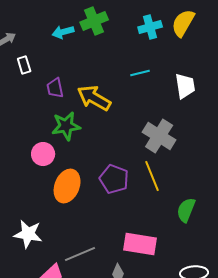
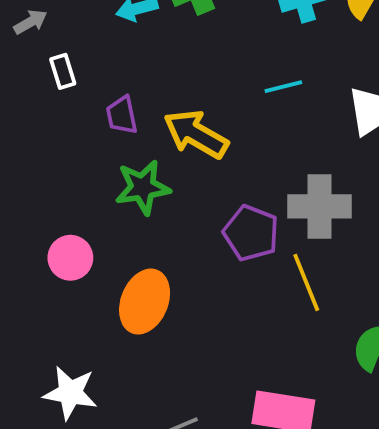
gray cross: (159, 136) -> (320, 206), turned -32
pink circle: (43, 154) -> (70, 258), moved
purple pentagon: (114, 179) -> (251, 233), moved

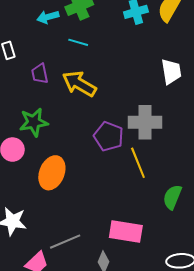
cyan line: (283, 87) -> (78, 42), moved, turned 30
green star: (143, 187) -> (34, 122), moved

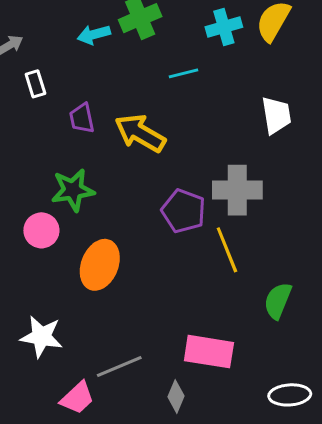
cyan line: (78, 42) -> (184, 73), moved, turned -30

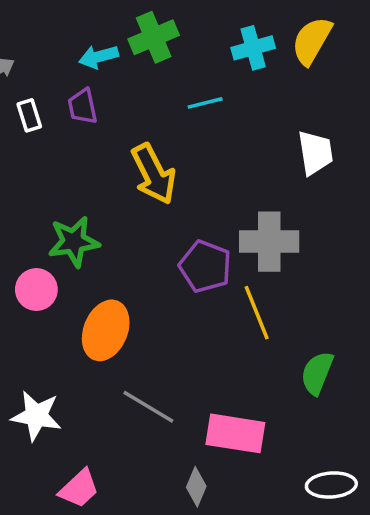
purple trapezoid: (82, 118) -> (83, 106), moved
yellow arrow: (140, 133) -> (154, 174), turned -147
gray line: (119, 367) -> (148, 407), moved, turned 54

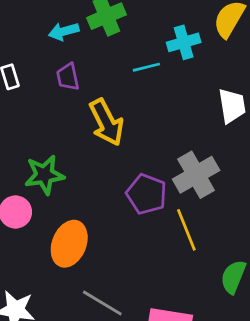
cyan cross: (253, 48) -> (184, 42), moved
purple trapezoid: (83, 106) -> (68, 77), moved
gray cross: (269, 242) -> (196, 175), turned -30

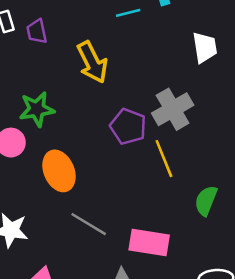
purple trapezoid: (68, 77) -> (37, 31), moved
orange ellipse: (69, 244) -> (59, 171), turned -45

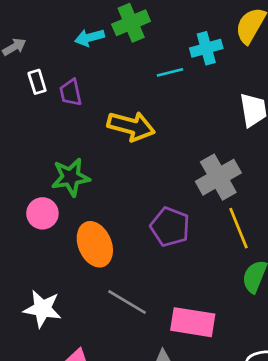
yellow arrow: (92, 62) -> (131, 126), turned -48
purple pentagon: (128, 126) -> (170, 227), moved
yellow line: (164, 159) -> (238, 228), moved

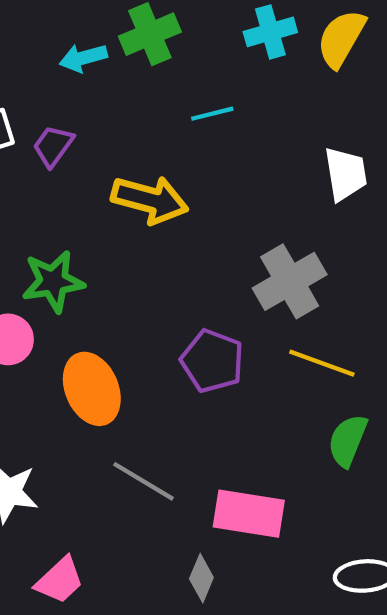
cyan cross: (206, 48) -> (270, 32), moved
purple trapezoid: (71, 93) -> (53, 146), turned 48
yellow line: (238, 228) -> (322, 363), turned -48

